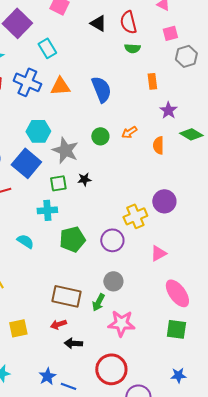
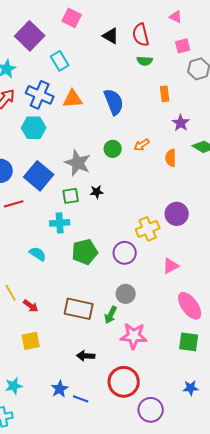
cyan hexagon: (38, 131) -> (34, 128), moved
red arrow: (58, 324) -> (31, 306), moved, turned -126

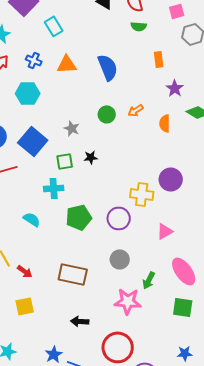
blue cross: (40, 95) -> (34, 60), size x0.6
gray star: (78, 163) -> (72, 128), size x0.6
yellow cross: (148, 229) -> (142, 194), turned 30
green arrow: (111, 315) -> (149, 280), moved

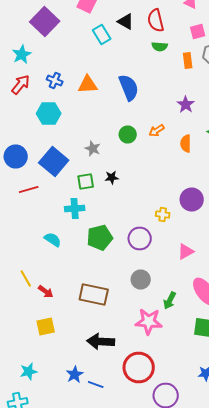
cyan rectangle: (54, 26) -> (102, 34), moved
orange rectangle: (159, 59) -> (188, 60), moved
purple star: (175, 88) -> (186, 104), moved
yellow cross: (142, 194) -> (163, 214), size x0.6
black arrow: (80, 321) -> (101, 342), size x1.5

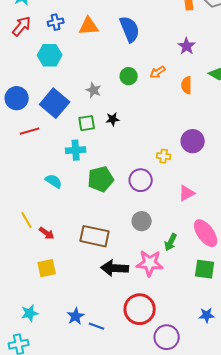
blue cross: (55, 80) -> (56, 22), turned -35
black arrow: (101, 342) -> (115, 268), moved

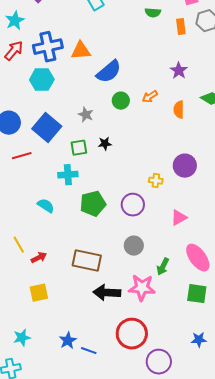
blue cross: (56, 22) -> (48, 47), size x1.8
blue semicircle: (130, 29) -> (109, 72), moved, turned 72
red arrow: (47, 233) -> (39, 258), turned -63

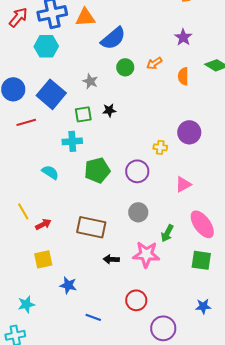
black arrow: (107, 293) -> (111, 259), size x0.6
red circle: (132, 334) -> (136, 300), size x0.7
blue star: (68, 341) -> (68, 285), moved, turned -30

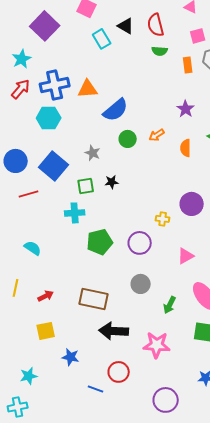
cyan semicircle: (50, 172) -> (33, 248), moved
yellow line: (23, 211) -> (16, 288), moved, turned 42
pink star: (146, 254) -> (157, 345), moved
black arrow: (111, 259) -> (114, 331), size x1.8
red circle: (136, 300) -> (119, 372), moved

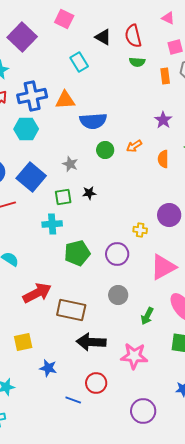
cyan rectangle: (102, 39) -> (79, 62), moved
blue semicircle: (116, 110) -> (93, 121), turned 36
pink triangle: (186, 256) -> (163, 267), size x1.6
red arrow: (46, 296) -> (37, 293), moved, size x1.8

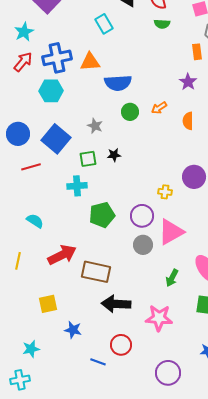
orange rectangle: (165, 76) -> (197, 52), moved
pink triangle: (163, 267) -> (171, 232), moved
gray circle: (118, 295) -> (143, 245), moved

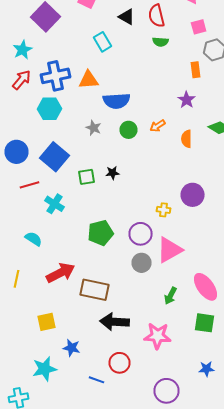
gray star: (95, 126) -> (94, 128), moved
cyan cross: (77, 186) -> (54, 204), moved, turned 36
cyan star: (31, 349) -> (44, 369), moved, size x1.4

